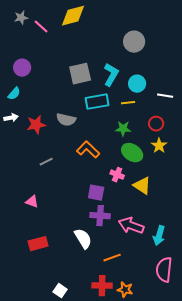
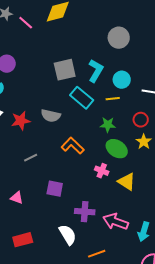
cyan rectangle: (97, 102) -> (82, 98), turned 50
purple square: (96, 193) -> (55, 189), moved

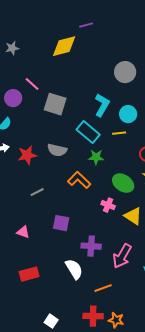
pink line: (26, 23) -> (32, 84), moved
gray square: (65, 70) -> (55, 104), moved, turned 30
green star: (108, 125) -> (96, 157), moved
pink arrow: (116, 222) -> (122, 256), turned -80

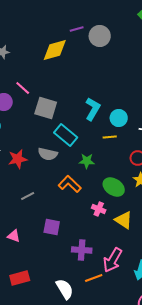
gray circle: (125, 72) -> (100, 36), moved
cyan rectangle: (88, 132) -> (66, 135), moved
white semicircle: (74, 269) -> (65, 289), moved
orange line: (103, 288) -> (94, 278), moved

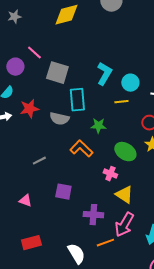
cyan rectangle: (66, 135) -> (77, 100), turned 45
red star: (18, 159) -> (29, 109), moved
yellow triangle: (124, 220) -> (124, 195), moved

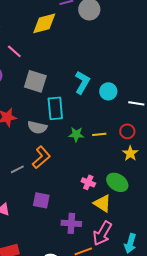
pink line: (34, 53) -> (14, 51), moved
yellow line: (121, 102) -> (99, 134), moved
orange L-shape: (81, 149) -> (41, 157), moved, turned 95
green ellipse: (125, 152) -> (117, 182), moved

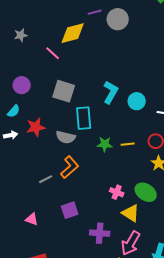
pink line: (14, 51) -> (53, 53), moved
purple square: (41, 200) -> (70, 210), turned -30

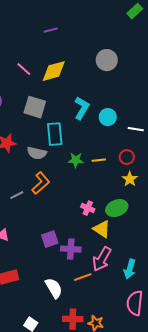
purple line: (95, 12) -> (51, 30), moved
gray circle: (118, 19) -> (107, 60), moved
yellow diamond: (73, 33) -> (54, 71), moved
green ellipse: (146, 192) -> (117, 208), turned -55
purple square: (70, 210) -> (50, 239), moved

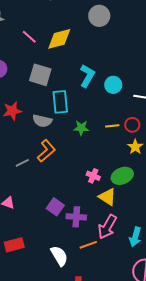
gray circle: (107, 60) -> (99, 16), moved
yellow line: (99, 160) -> (112, 126), moved
purple square: (50, 239) -> (55, 207), turned -36

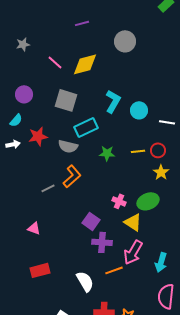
cyan rectangle: (60, 102) -> (86, 127), turned 70
purple square: (55, 207) -> (91, 221), moved

